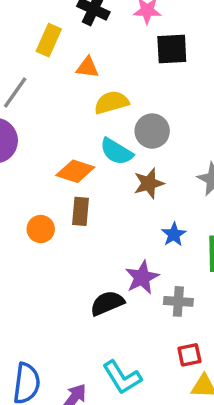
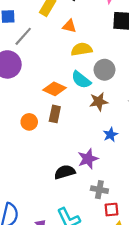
gray cross: (178, 301) -> (99, 190), moved

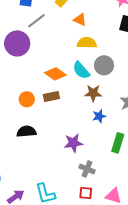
brown rectangle: (55, 114) -> (51, 97), turned 56
blue star: (110, 135) -> (99, 116), moved
black semicircle: (65, 172) -> (26, 132), moved
gray cross: (99, 190) -> (87, 169), moved

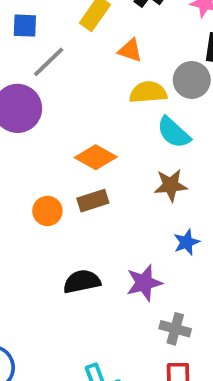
gray circle: (104, 65) -> (192, 80), moved
cyan semicircle: (81, 70) -> (174, 132), moved
blue star: (99, 116) -> (186, 242), moved
black semicircle: (26, 132) -> (82, 282), moved

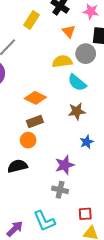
orange triangle: (130, 50) -> (69, 31), moved, turned 32
orange circle: (47, 211) -> (28, 140), moved
black semicircle: (82, 282) -> (17, 166), moved
gray cross: (175, 329) -> (60, 190), moved

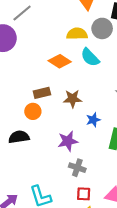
orange diamond: (35, 98) -> (60, 61), moved
brown star: (77, 111) -> (73, 99), moved
gray cross: (60, 190) -> (77, 168), moved

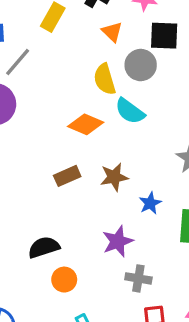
yellow semicircle: (77, 34) -> (105, 79), turned -96
orange circle: (33, 111) -> (64, 280), moved

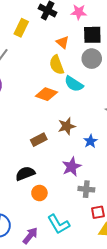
orange triangle: (112, 32) -> (63, 42), moved
gray circle: (141, 65) -> (92, 59), moved
brown rectangle: (67, 176) -> (39, 140), moved

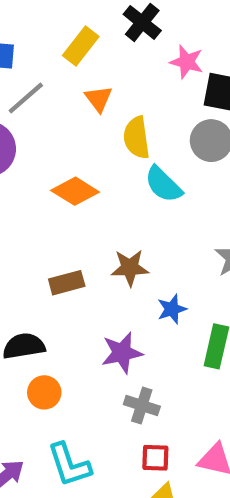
pink star: (79, 12) -> (187, 62), moved
orange triangle: (63, 42) -> (99, 99), moved
orange diamond: (46, 94) -> (75, 191), moved

